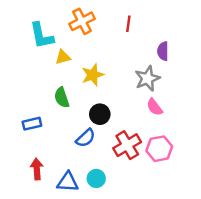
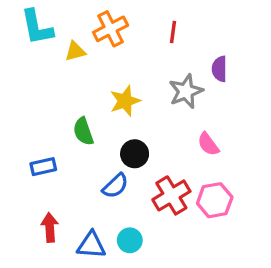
cyan L-shape: (41, 36) -> (37, 27), moved
yellow triangle: (63, 57) -> (75, 51), moved
gray star: (147, 78) -> (186, 91), moved

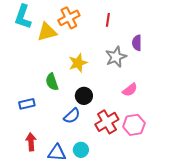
cyan L-shape: (37, 27) -> (23, 17), turned 30
yellow triangle: (75, 51) -> (47, 32), size x1.5
pink semicircle: (208, 144) -> (130, 90), turned -91

